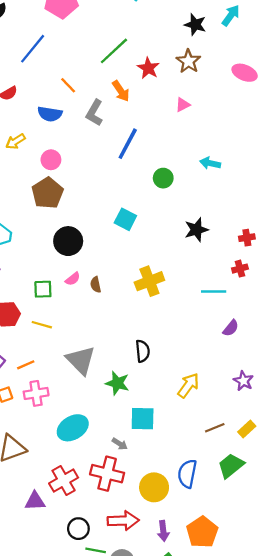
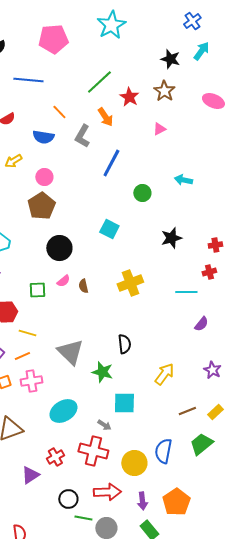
blue line: (33, 49) -> (28, 80), turned 56
yellow line: (42, 325) -> (27, 333), moved
red cross: (64, 480) -> (55, 457), size x0.7
purple triangle: (35, 501) -> (30, 475), turned -30

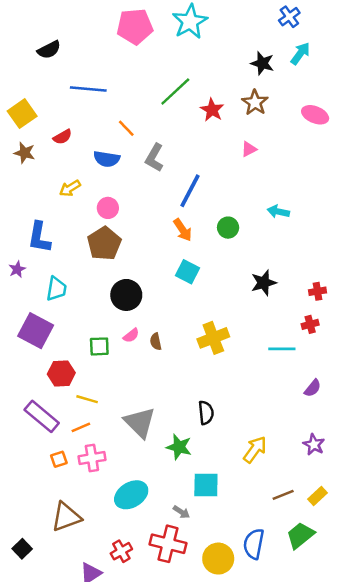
pink pentagon: (53, 39) -> (135, 26), moved
orange arrow: (105, 117) -> (183, 230), moved
purple semicircle: (201, 324) -> (313, 388), moved

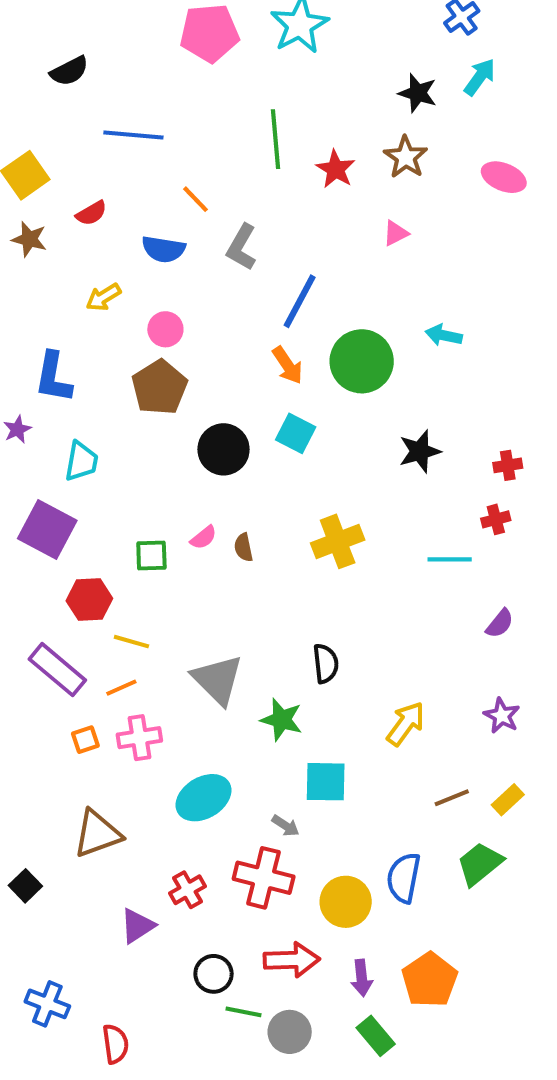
green line: (175, 91) -> (276, 139), turned -52
green circle: (228, 228) -> (362, 361), size x1.8
black circle: (126, 295) -> (224, 449), moved

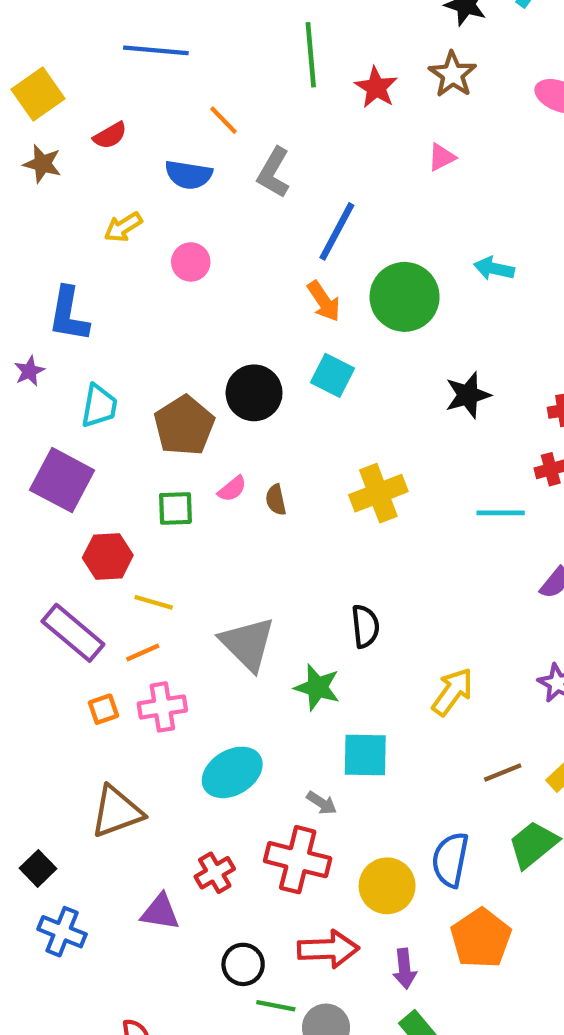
brown pentagon: (159, 387) -> (184, 426), moved
purple triangle: (137, 926) -> (160, 912), turned 42
orange pentagon: (430, 980) -> (481, 938), moved
blue cross: (47, 1004) -> (62, 932), moved

